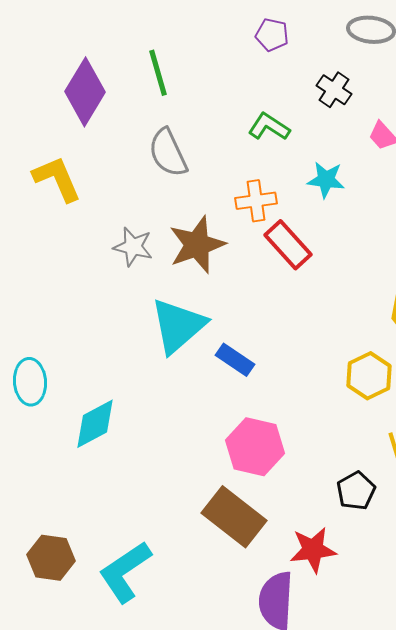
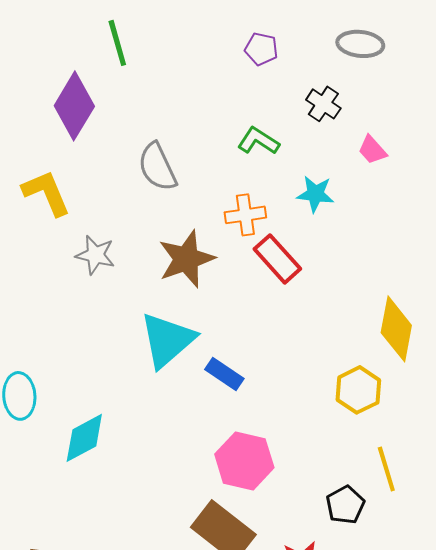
green line: (158, 73) -> (117, 43), moved
gray star: (133, 247) -> (95, 255), moved

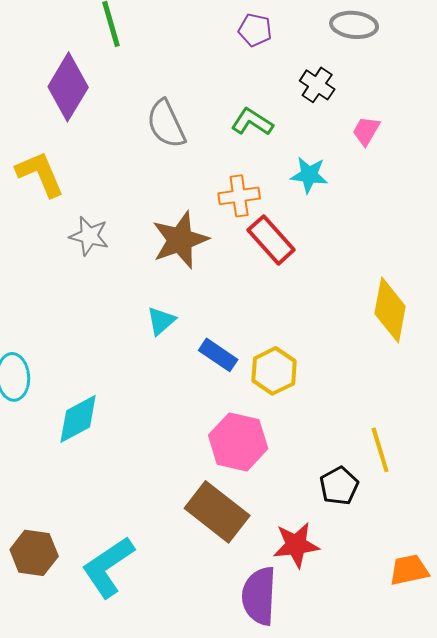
pink trapezoid: (372, 150) -> (366, 131), turned 72
gray semicircle: (157, 167) -> (166, 124), moved
cyan triangle: (167, 340) -> (161, 321), size x0.5
yellow hexagon: (358, 390) -> (274, 371), moved

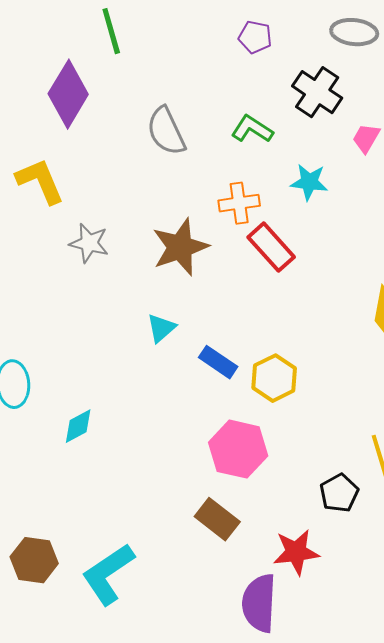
black cross: (317, 85) -> (317, 92), size x1.4
cyan diamond: (78, 419) -> (78, 426), size x0.7
brown rectangle: (217, 512) -> (217, 519), size x0.7

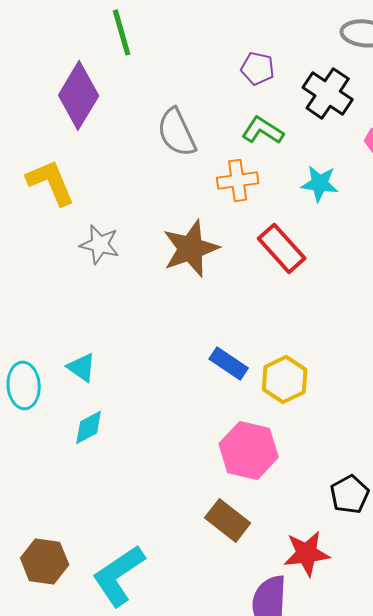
purple pentagon: (255, 37) -> (258, 68), moved
orange cross: (239, 203) -> (238, 180), moved
cyan triangle: (161, 328) -> (82, 367), moved, turned -44

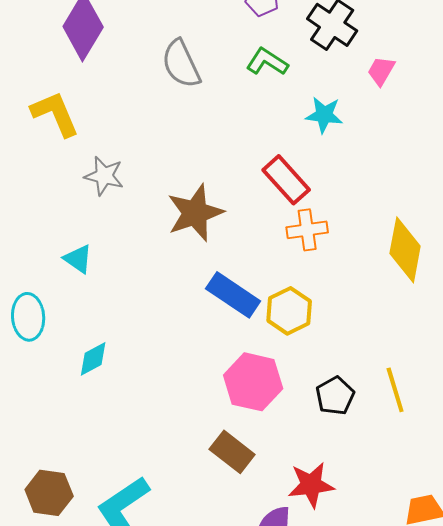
orange cross: (238, 180) -> (307, 230), moved
brown star: (191, 248) -> (195, 213), moved
blue rectangle: (229, 363) -> (233, 295), size x1.4
cyan triangle: (82, 367) -> (78, 259), moved
black pentagon: (350, 494) -> (335, 396), moved

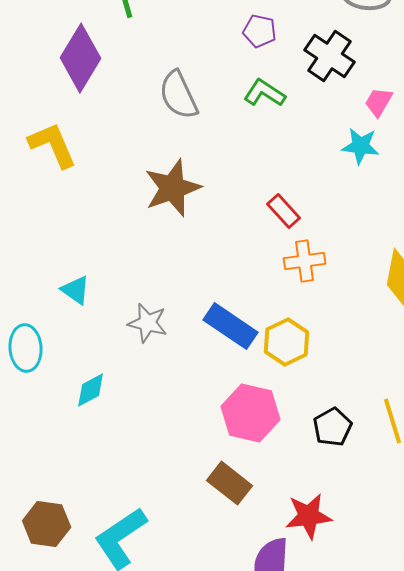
cyan star: (324, 115) -> (361, 146), moved
gray star: (104, 176) -> (148, 323), moved
red rectangle: (286, 180) -> (284, 211), size x0.7
brown star: (195, 213) -> (173, 188), moved

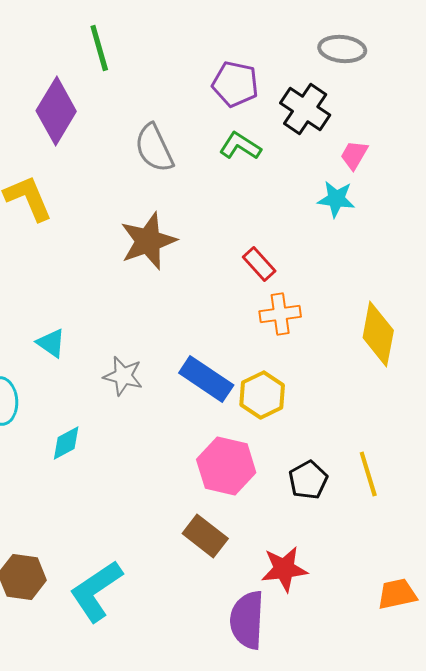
purple pentagon: (260, 31) -> (235, 84), size x1.4

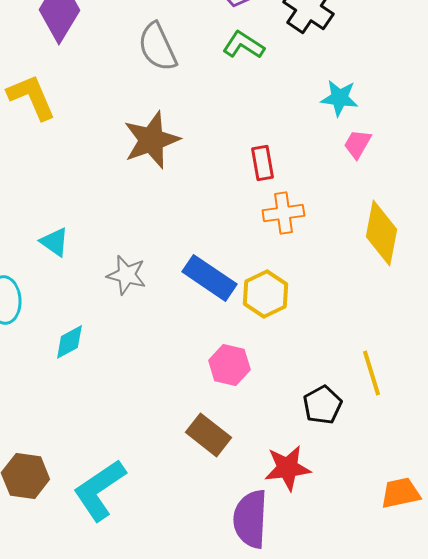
pink trapezoid: (354, 155) -> (357, 144), moved
red rectangle: (259, 264) -> (262, 163), turned 32
pink hexagon: (226, 466) -> (229, 365), size x0.7
black pentagon: (308, 480) -> (322, 405), moved

